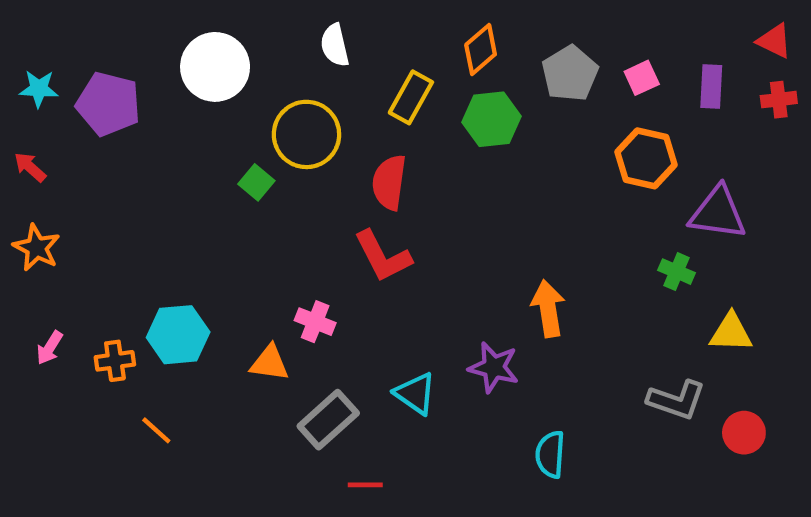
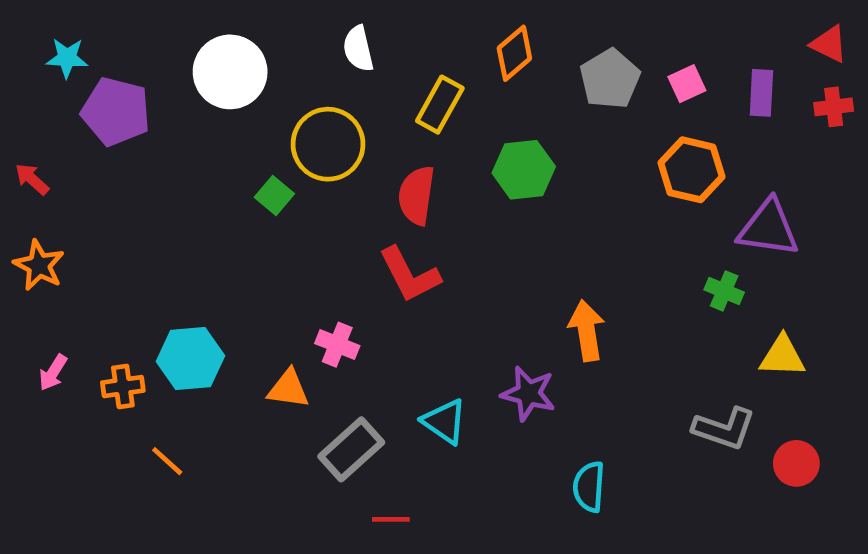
cyan star: (39, 89) -> (67, 58), moved
green hexagon: (491, 119) -> (524, 170), moved

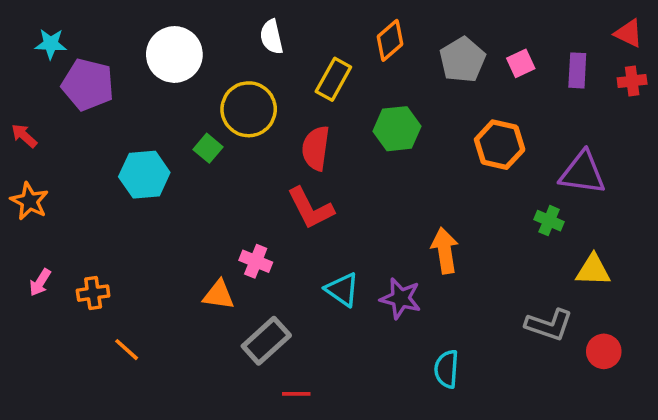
orange hexagon: (692, 170) -> (500, 145), moved
cyan hexagon: (190, 359) -> (144, 175), moved
cyan triangle: (444, 421) -> (342, 290), moved

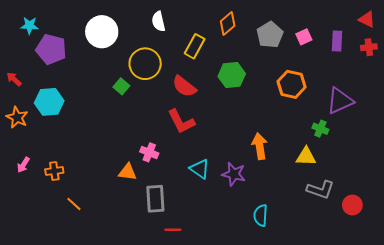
red semicircle: (316, 148) -> (184, 86), turned -60
purple triangle: (583, 173) -> (340, 101), turned -32
cyan hexagon: (144, 175) -> (49, 102), moved
yellow triangle: (593, 270) -> (306, 157), moved
gray rectangle: (266, 341) -> (155, 199), turned -52

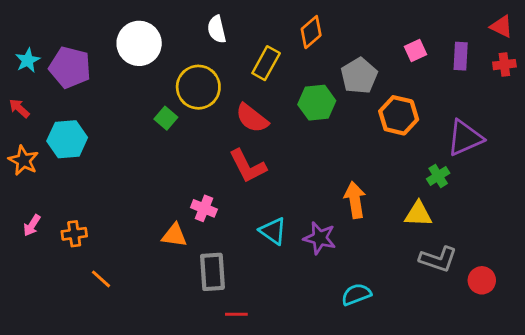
cyan star: (30, 26) -> (28, 60), moved, turned -30
gray pentagon: (270, 35) -> (359, 76), moved
green cross: (320, 129) -> (438, 176), turned 35
cyan semicircle: (261, 215) -> (356, 294), turned 65

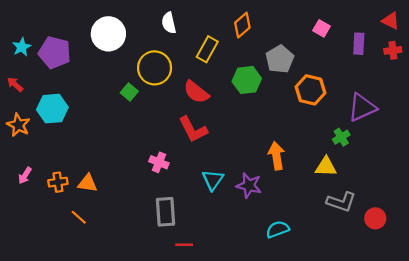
pink square: (416, 50) -> (321, 28), moved, turned -35
cyan triangle: (273, 231) -> (213, 180), turned 30
orange triangle: (174, 235) -> (88, 183), moved

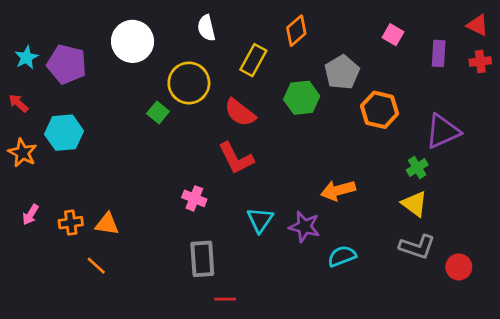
orange arrow: (276, 156) -> (338, 190), turned -96
yellow triangle: (326, 167) -> (414, 204), moved, turned 35
cyan semicircle: (278, 229) -> (342, 256), moved

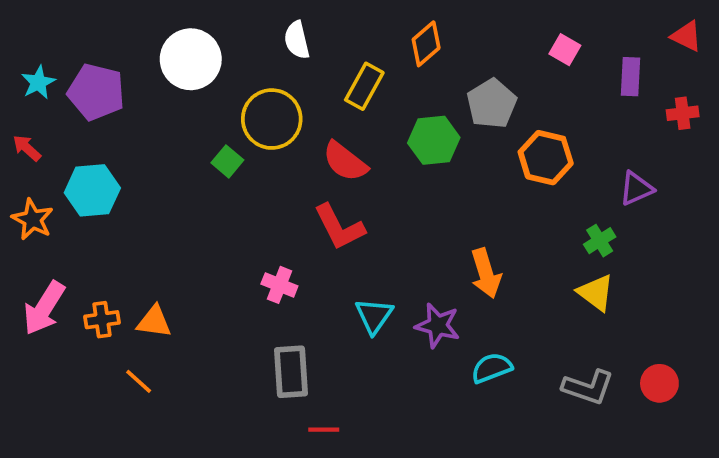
red cross: (480, 61) -> (683, 113), moved
purple triangle: (443, 131) -> (636, 188), size x0.7
orange arrow: (338, 190) -> (486, 273), turned -92
pink arrow: (30, 215) -> (44, 308), size x1.8
gray L-shape: (417, 247) -> (588, 387), moved

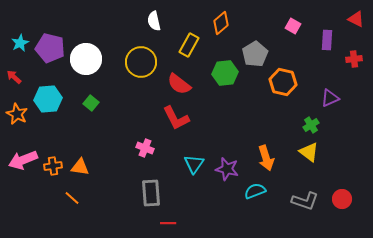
white circle: (191, 59) -> (86, 59), moved
green square: (227, 161) -> (91, 103), moved
orange arrow: (486, 273) -> (266, 158), moved
pink arrow: (44, 308) -> (23, 160), turned 36

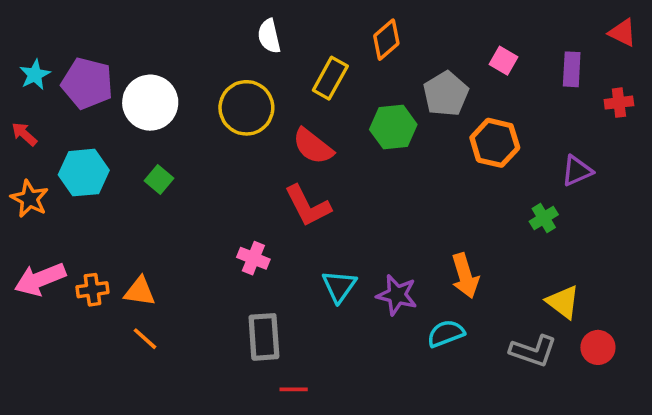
pink square: (293, 26) -> (504, 61), moved
yellow triangle: (309, 152) -> (563, 302), moved
orange line: (72, 198) -> (145, 339), moved

